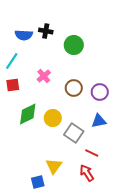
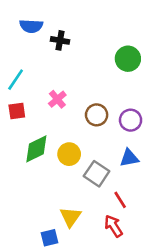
blue semicircle: (24, 35) -> (31, 26), moved
green circle: (74, 45) -> (128, 59), moved
red line: (92, 153) -> (120, 200), turned 32

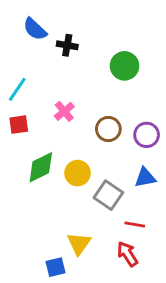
blue semicircle: (31, 26) -> (35, 29), turned 40
green circle: (128, 59) -> (125, 66), moved
red line: (120, 200) -> (135, 224), turned -48

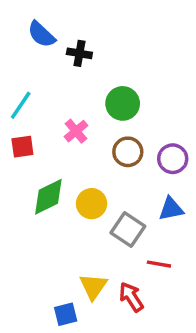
green circle: (125, 66) -> (123, 103), moved
red arrow: (127, 254) -> (131, 297), moved

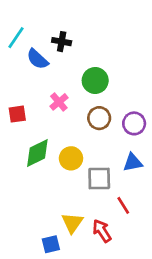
blue semicircle: (41, 34) -> (37, 59), moved
cyan line: (21, 105) -> (16, 38), moved
gray square: (128, 230) -> (99, 178), turned -35
red line: (159, 264) -> (123, 205), turned 48

